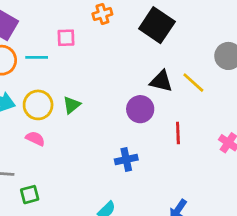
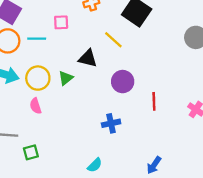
black triangle: (161, 81) -> (88, 58), moved
yellow line: (193, 83) -> (113, 40), moved
pink semicircle: (35, 139) -> (36, 106), turned -133

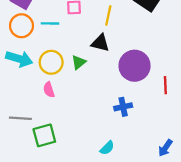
yellow line: (113, 40) -> (108, 15), moved, turned 60
purple circle: (123, 82) -> (135, 66), size x1.4
green square: (31, 152) -> (44, 135), size x1.5

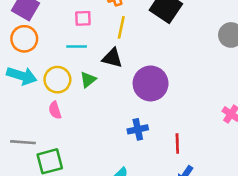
cyan line: (50, 23) -> (77, 46), moved
red line: (165, 85) -> (177, 143), moved

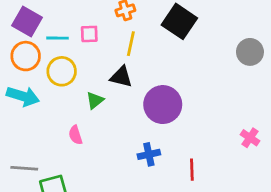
cyan line: (77, 46) -> (57, 38), moved
yellow circle: (57, 80) -> (62, 71), moved
pink semicircle: (55, 110) -> (75, 135), moved

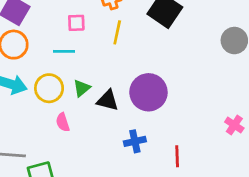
cyan line: (57, 38) -> (64, 51), moved
yellow circle: (62, 71) -> (49, 88), moved
black triangle: (121, 77) -> (108, 100), moved

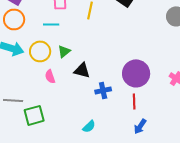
purple circle: (148, 92) -> (136, 73), moved
black triangle: (108, 100) -> (82, 70), moved

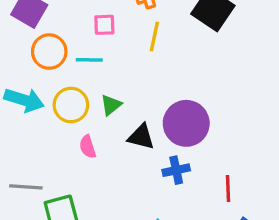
orange circle: (14, 19) -> (49, 52), moved
purple circle: (136, 73) -> (186, 123), moved

